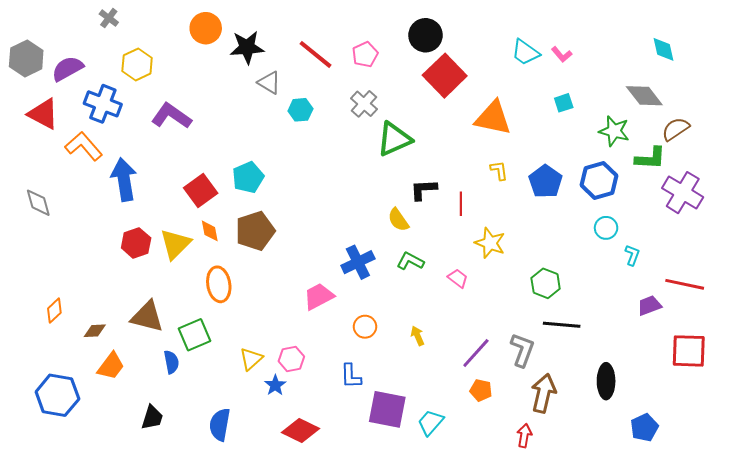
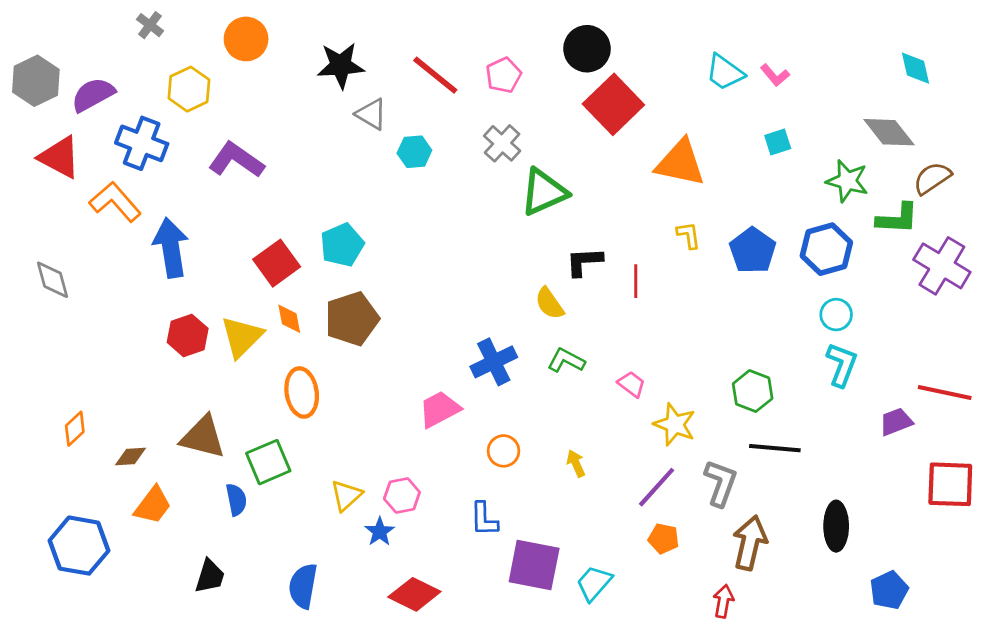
orange circle: (206, 28) -> (246, 39), moved
yellow star: (490, 243) -> (675, 425), moved
cyan L-shape: (632, 255) -> (842, 365), moved, size x1.5

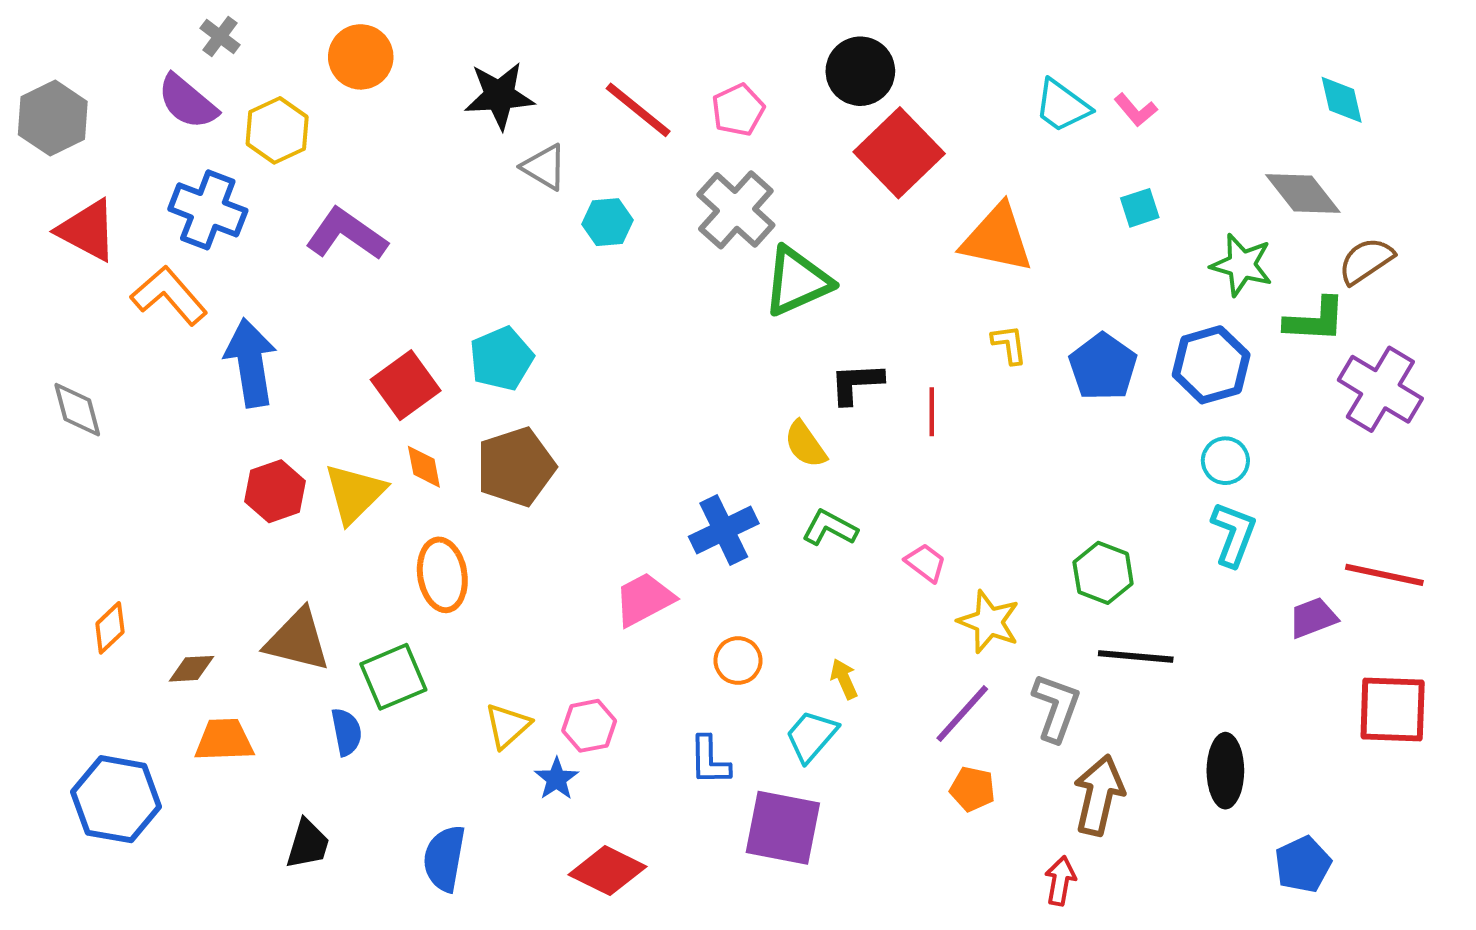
purple semicircle: (93, 95) -> (187, 102), moved, turned -111
gray cross: (502, 143) -> (736, 210), size x1.4
orange trapezoid: (153, 505) -> (224, 740), turned -129
cyan trapezoid: (594, 583) -> (811, 736), moved

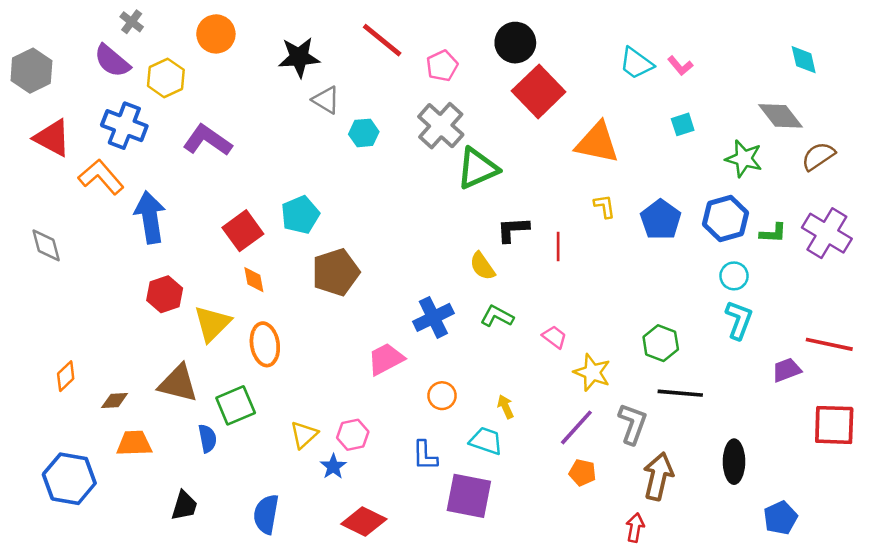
red line: (638, 110) -> (382, 40), moved
green L-shape: (1315, 320) -> (773, 233), moved, size x0.7
brown pentagon: (516, 467) -> (336, 272), moved
yellow triangle: (355, 493) -> (212, 324), moved
cyan trapezoid: (811, 736) -> (486, 441), turned 68

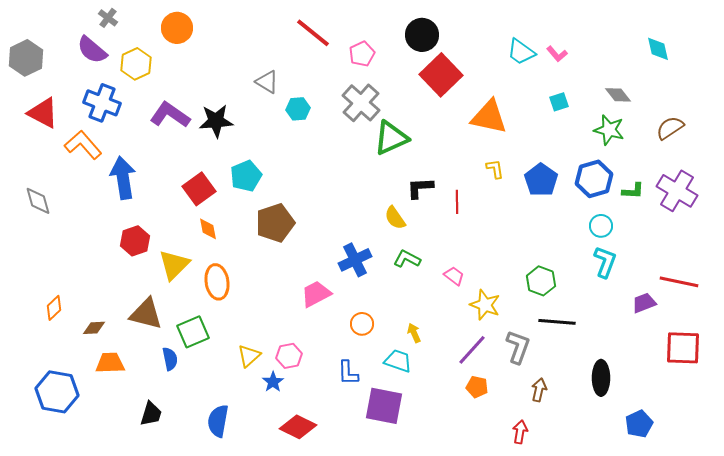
black star: (299, 57) -> (216, 121), moved
gray diamond: (780, 116) -> (618, 95), moved, size x0.7
brown arrow: (658, 476) -> (539, 390), size x0.6

